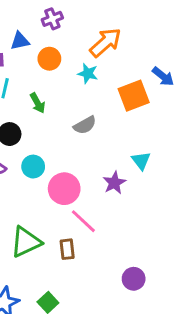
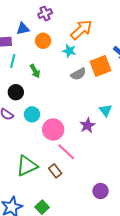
gray semicircle: (85, 125) -> (78, 74), moved
brown rectangle: (67, 249) -> (55, 171), turned -32

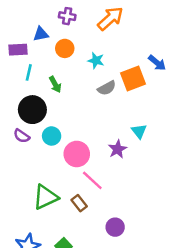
purple cross: (45, 14) -> (67, 16), turned 32
orange arrow: (81, 30) -> (110, 18), moved
black circle: (16, 92) -> (32, 110), size x1.5
purple circle: (101, 191) -> (115, 227), moved

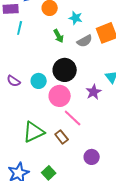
green arrow: (55, 84) -> (59, 36), moved
black circle: (32, 110) -> (65, 70), moved

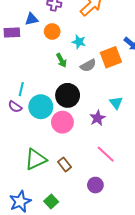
cyan line: (20, 28) -> (21, 89), moved
cyan circle: (39, 81) -> (41, 107), size x1.5
pink line: (73, 118) -> (106, 154), moved

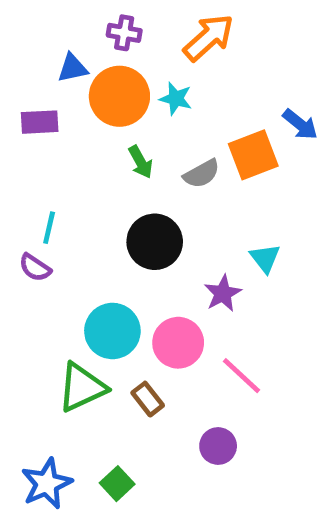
orange circle: (52, 32) -> (119, 96), size x1.6
purple rectangle: (12, 33) -> (40, 122), moved
cyan star: (79, 42) -> (176, 99), moved
cyan circle: (41, 107) -> (112, 331), moved
pink circle: (62, 122) -> (178, 343), moved

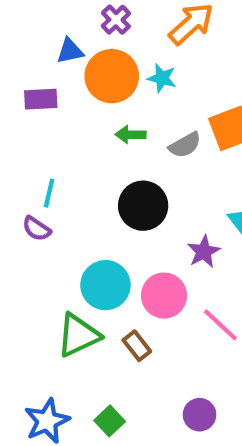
purple cross: (124, 33) -> (116, 20), turned 36
green arrow: (141, 162) -> (131, 135), turned 120
purple circle: (218, 446) -> (200, 415), moved

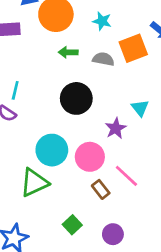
cyan star: (162, 78) -> (102, 21), moved
gray semicircle: (185, 145) -> (103, 59), turned -140
brown rectangle: (137, 346) -> (101, 189), moved
green square: (110, 421) -> (72, 225), moved

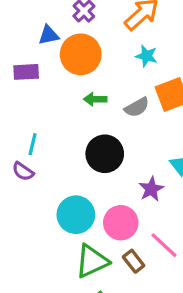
cyan star: (102, 21) -> (146, 56), moved
gray semicircle: (103, 59) -> (137, 107), turned 140
green triangle: (34, 183) -> (92, 261), moved

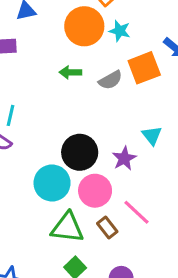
orange circle: (81, 54) -> (84, 26), moved
black circle: (105, 154) -> (80, 152), moved
green triangle: (92, 261) -> (67, 228), turned 32

